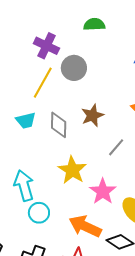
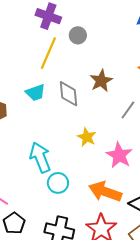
gray circle: (74, 68) -> (78, 35), size x0.7
yellow star: (72, 170) -> (87, 137), size x0.7

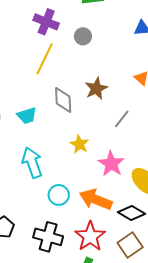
gray circle: (78, 35) -> (83, 36), moved
cyan trapezoid: (35, 93) -> (27, 116), moved
cyan circle: (58, 183) -> (59, 195), moved

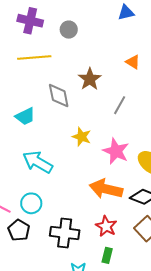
yellow line: (45, 59) -> (34, 58), turned 68
cyan arrow: (32, 163) -> (38, 162), turned -32
cyan circle: (59, 195) -> (31, 203), moved
red star: (90, 236) -> (106, 226), size x0.7

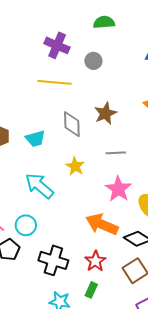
gray line: (120, 105) -> (116, 153), moved, turned 48
yellow star: (82, 137) -> (75, 166), moved

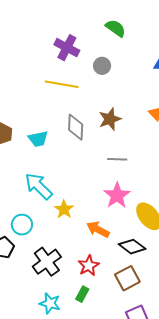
green semicircle: (104, 22) -> (116, 28), turned 35
yellow star: (75, 166) -> (64, 209), moved
orange arrow: (102, 224) -> (98, 229), size x0.7
black cross: (53, 260) -> (47, 262), turned 32

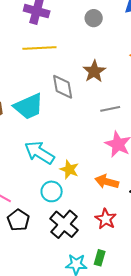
gray circle: (102, 66) -> (94, 18), moved
cyan trapezoid: (38, 139) -> (29, 106), size x1.5
cyan circle: (22, 225) -> (52, 191), moved
green rectangle: (82, 294) -> (100, 258), moved

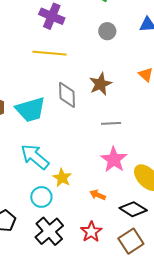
orange arrow: (107, 182) -> (98, 195), size x0.7

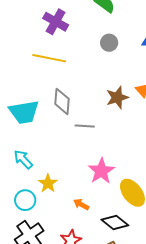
brown star: (100, 84) -> (117, 97), moved
gray line: (111, 123) -> (85, 126), moved
cyan arrow: (35, 157) -> (23, 159), size x0.7

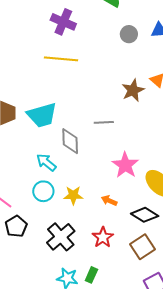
gray circle: (109, 43) -> (129, 34), moved
gray diamond: (62, 101) -> (70, 141), moved
yellow star: (48, 183) -> (73, 195), moved, turned -30
cyan circle: (25, 200) -> (43, 191), moved

